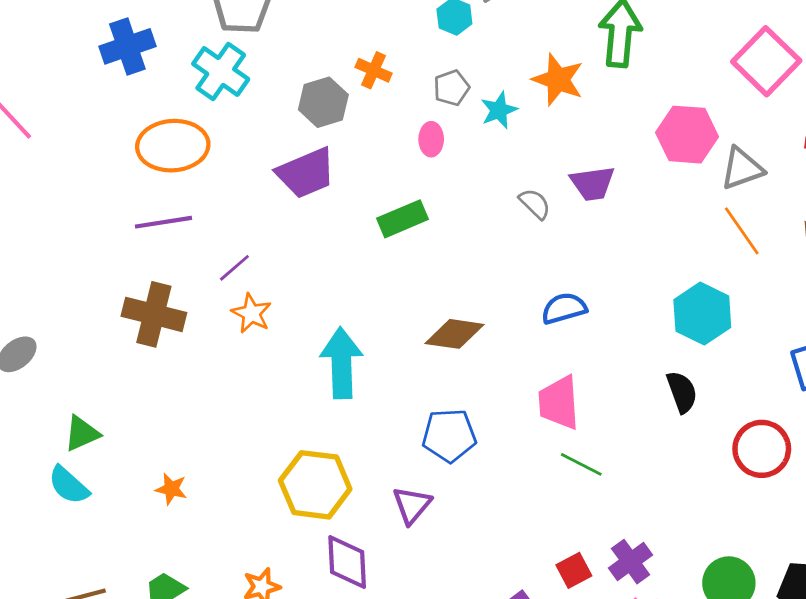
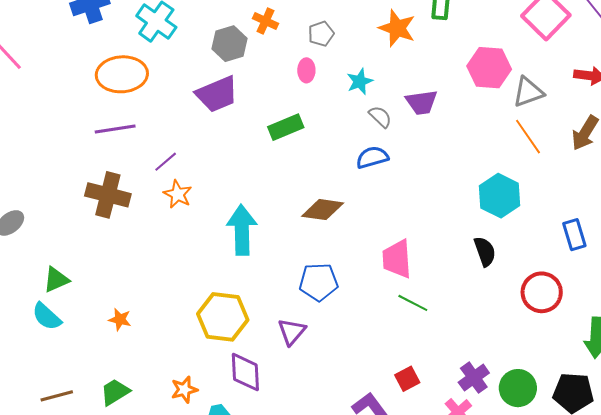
cyan star: (499, 110) -> (360, 81), moved
blue semicircle: (564, 308) -> (372, 157), moved
purple cross: (631, 562) -> (474, 378), moved

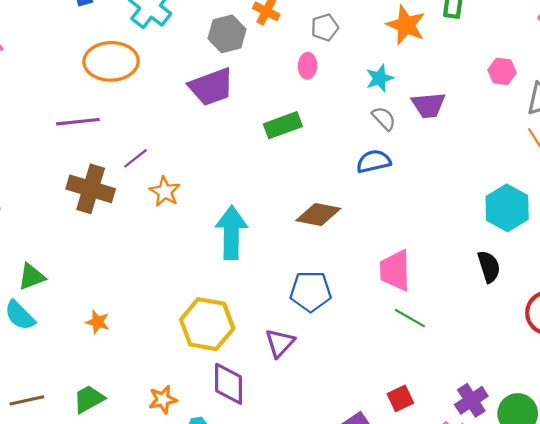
pink hexagon: (489, 68) -> (502, 71), size x0.6
cyan star: (360, 81) -> (380, 78), moved
purple line: (115, 129) -> (78, 122), moved
purple line: (166, 162) -> (135, 158), moved

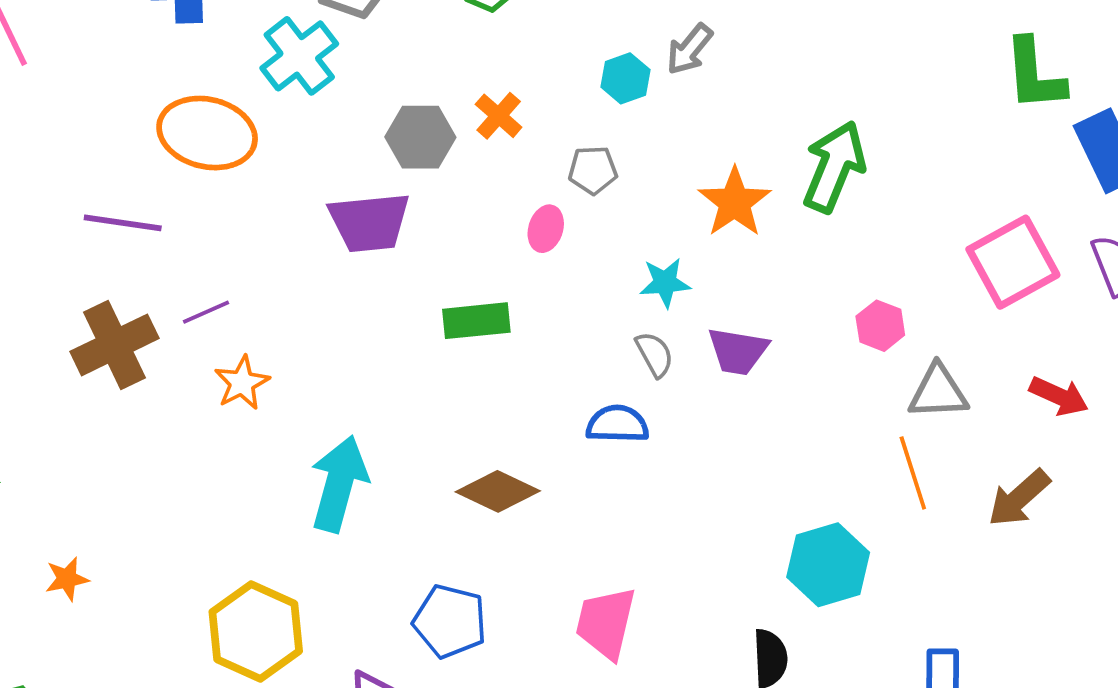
brown cross: (91, 189) -> (114, 345), turned 33
orange star: (98, 322) -> (67, 579), turned 30

